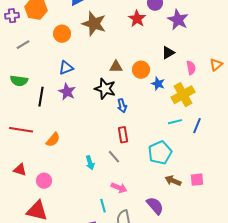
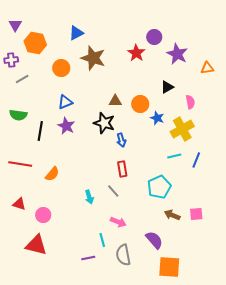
purple cross: (12, 16) -> (11, 60), moved
orange triangle: (216, 65) -> (207, 68), moved, turned 32

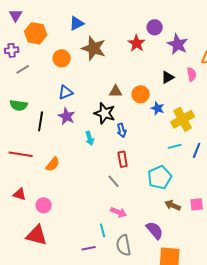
pink semicircle: (190, 102) -> (192, 74), moved
cyan arrow: (89, 197) -> (90, 138), moved

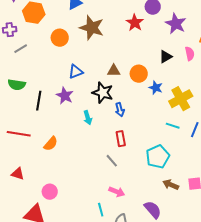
blue triangle: (66, 92) -> (76, 72), moved
cyan line: (175, 146) -> (173, 126), turned 32
pink circle: (44, 205) -> (50, 192), moved

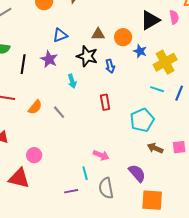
black triangle: (166, 57) -> (150, 20), size x1.5
blue arrow: (120, 110) -> (110, 66), moved
gray line: (112, 161) -> (59, 112), moved

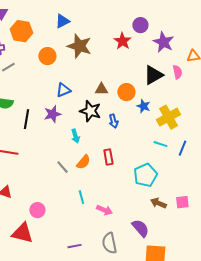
purple star: (49, 59) -> (52, 114), turned 30
orange semicircle: (35, 107) -> (83, 162), moved
cyan line: (85, 173) -> (81, 197), moved

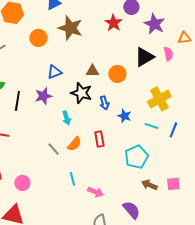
blue star: (143, 106) -> (124, 116), moved
pink circle: (37, 210) -> (22, 183), moved

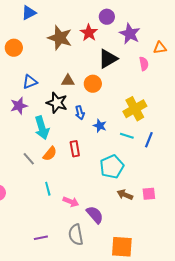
brown star: (70, 28) -> (60, 38), moved
black triangle: (144, 57) -> (108, 59), moved
cyan arrow: (66, 118) -> (42, 128), size x1.6
purple semicircle: (131, 210) -> (95, 215), moved

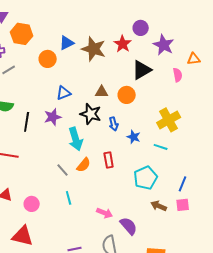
blue triangle: (29, 13) -> (67, 43), moved
blue line: (149, 140) -> (183, 184), moved
cyan line: (48, 189) -> (69, 198), moved

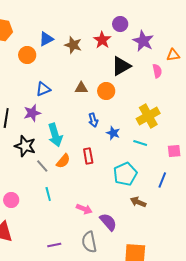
brown star: (94, 49) -> (73, 45), size x0.7
black star: (91, 114) -> (25, 146), moved
pink square: (183, 205) -> (174, 151), moved

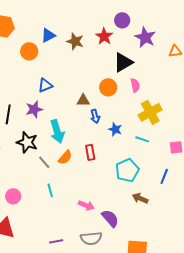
pink semicircle: (157, 71) -> (135, 85), moved
brown triangle: (81, 88) -> (83, 100), moved
gray semicircle: (89, 242) -> (91, 238), turned -85

